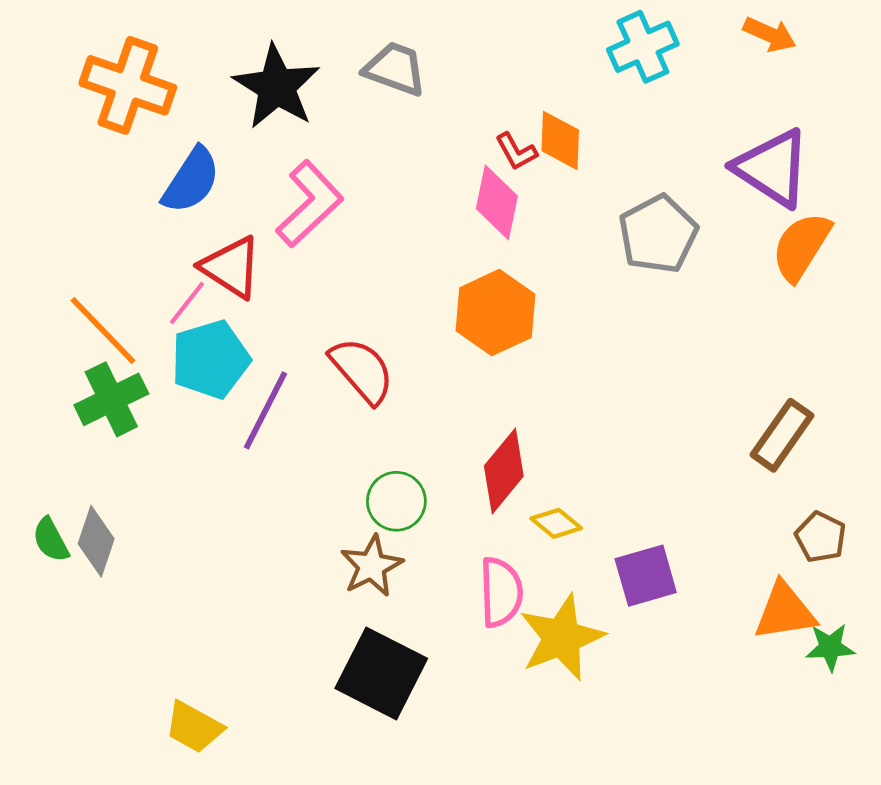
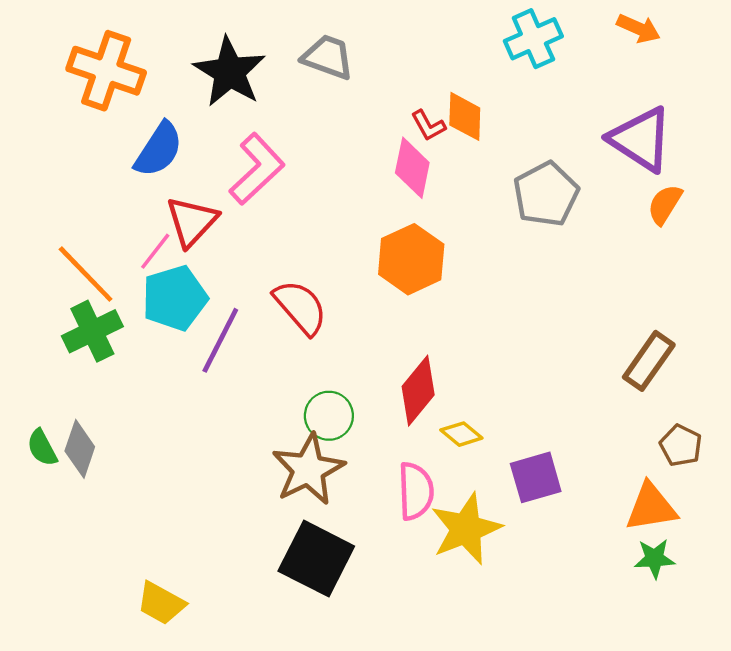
orange semicircle: (801, 246) -> (665, 204), size x0.7
red triangle: (231, 267) -> (192, 222), turned 40
brown star: (372, 566) -> (308, 469), size x1.4
green star: (830, 647) -> (655, 559), moved

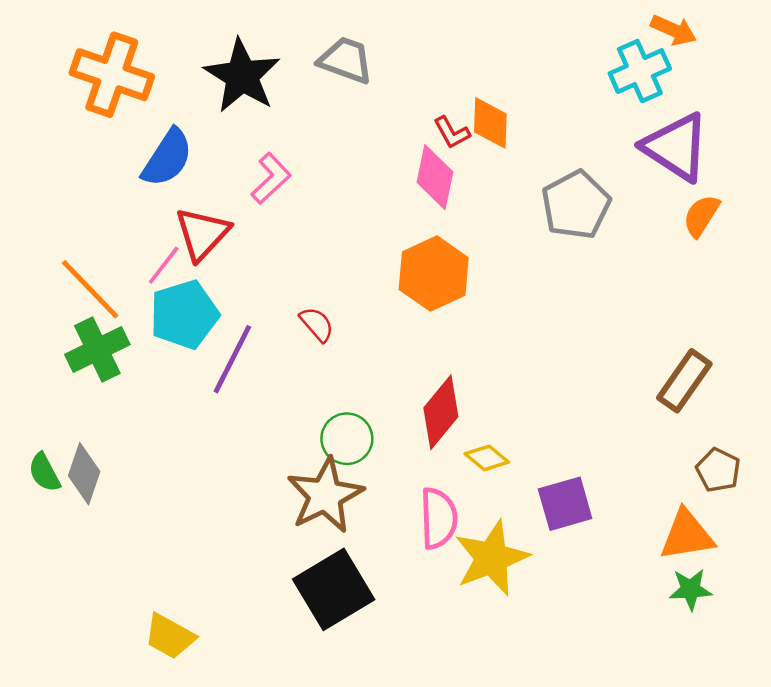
cyan cross: (533, 39) -> (640, 71), moved
pink L-shape: (257, 169) -> (271, 178), size x0.7
red semicircle: (300, 307) -> (317, 324), size x0.6
black square: (316, 559) -> (334, 589), turned 32

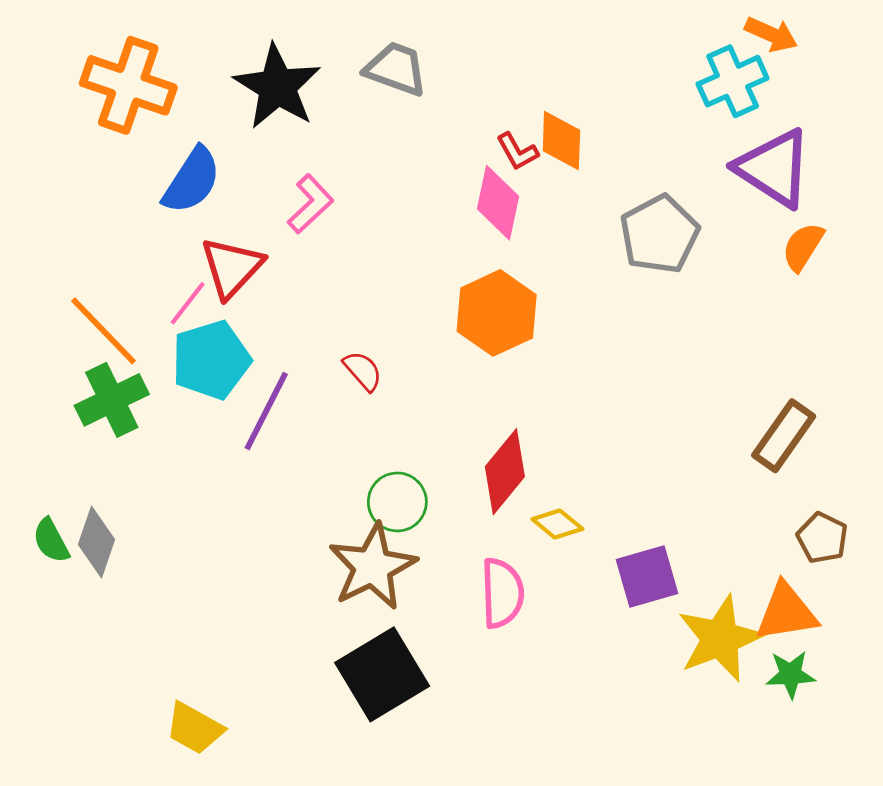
yellow star: (492, 558) -> (720, 639), moved

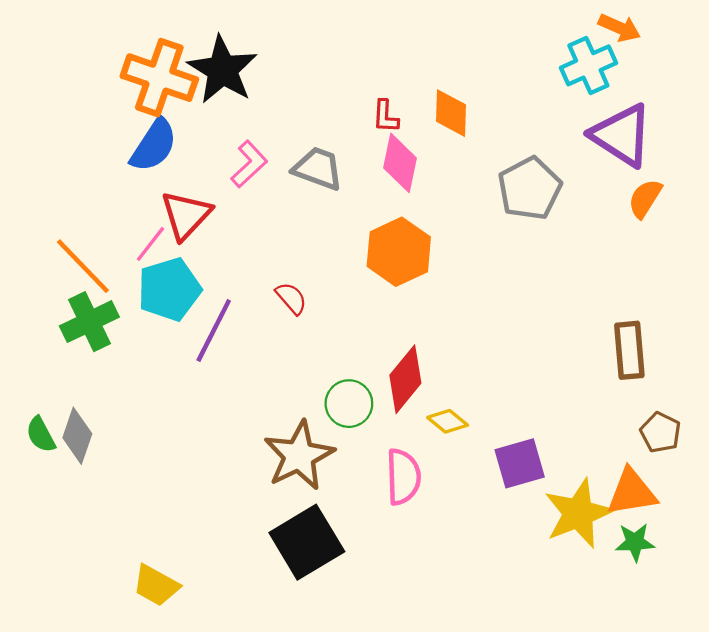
gray trapezoid: (396, 69) -> (318, 169), moved
orange cross: (128, 85) -> (159, 78), moved
red L-shape: (517, 152) -> (386, 116), moved, turned 32
brown rectangle: (784, 436) -> (629, 350), turned -40
green circle: (397, 502) -> (349, 404), moved

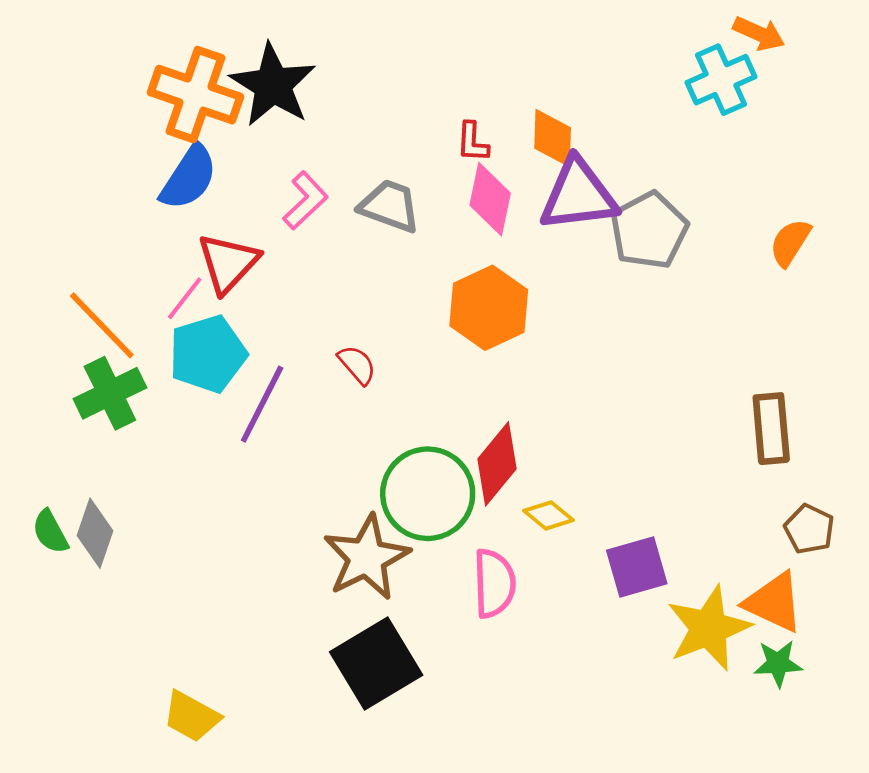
purple triangle: (622, 135) -> (578, 195), moved, turned -40
green circle: (349, 404) -> (428, 494), size x1.6
orange triangle: (632, 492) -> (774, 602), turned 34

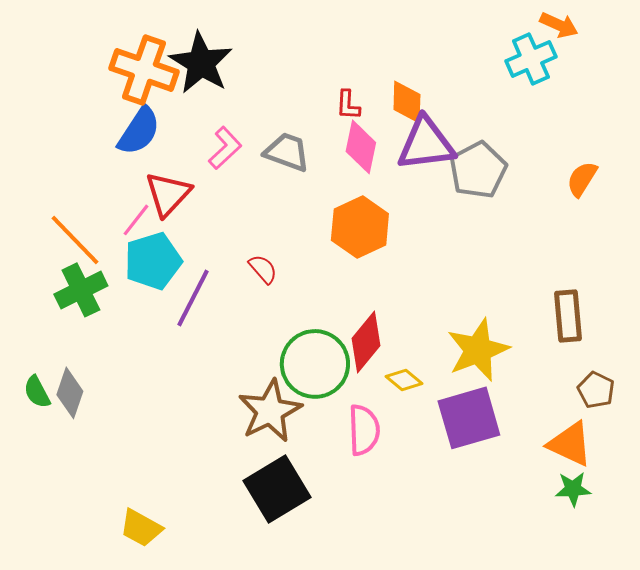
purple square: (637, 567) -> (469, 418), size x1.4
yellow star: (709, 628) -> (478, 350), moved

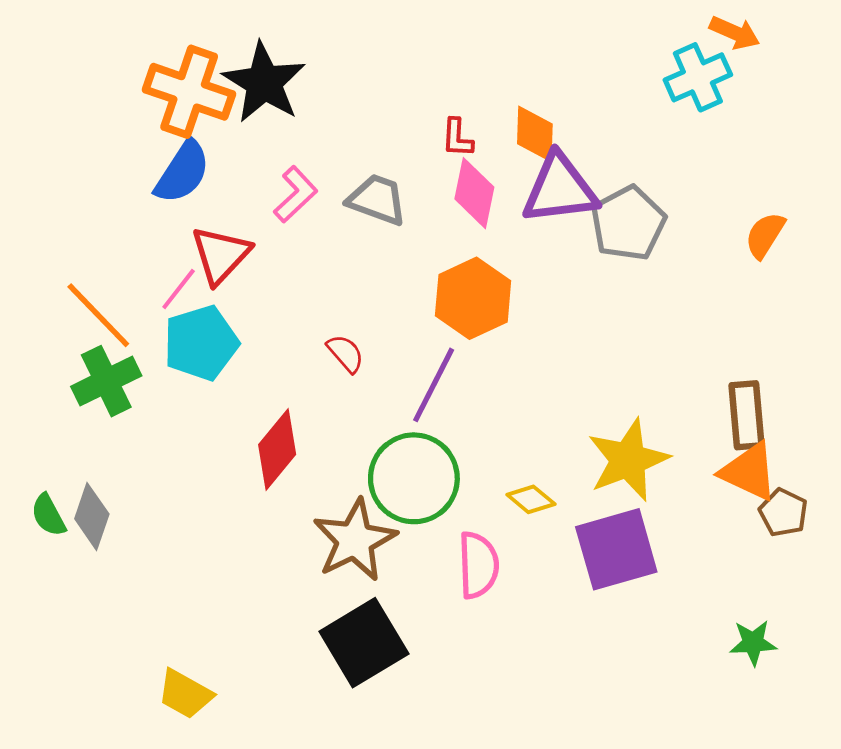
purple line: (193, 298) -> (434, 385), moved
red diamond: (366, 342) -> (277, 449), moved
orange triangle: (570, 444) -> (749, 472), moved

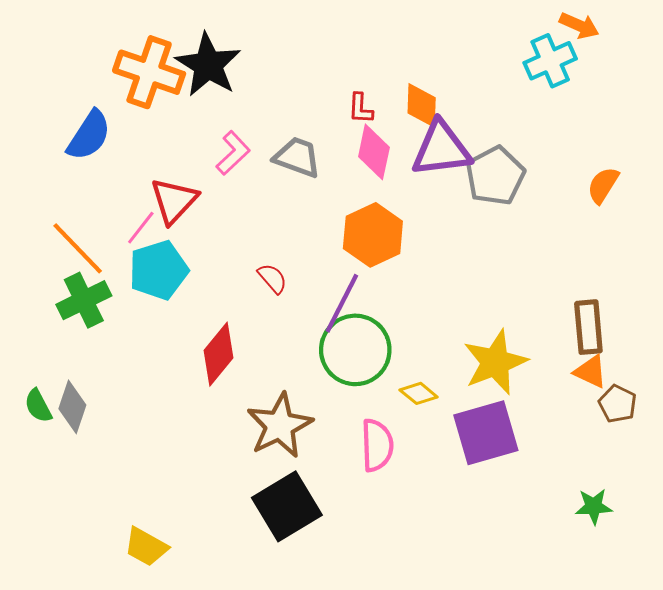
blue semicircle: (182, 172) -> (89, 135), moved
orange triangle: (749, 472) -> (591, 372), size x0.7
green circle: (414, 478) -> (355, 350), moved

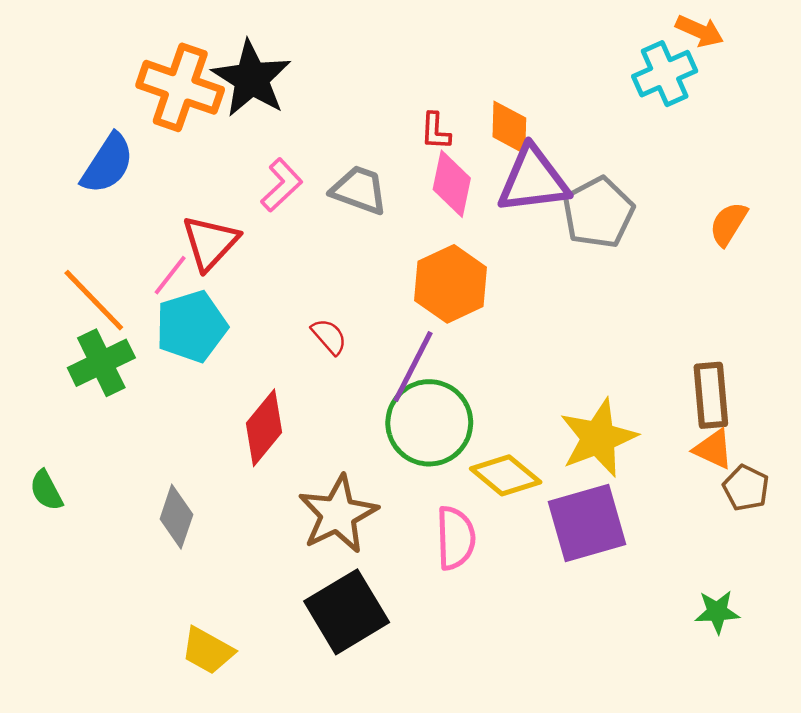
yellow diamond: (419, 393) -> (506, 475), size x1.5
gray diamond: (72, 407) -> (176, 517), moved
yellow trapezoid: (146, 547) -> (208, 651), moved

